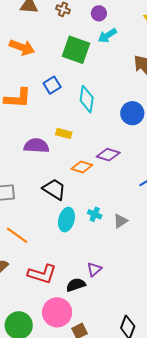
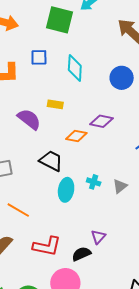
blue square: (52, 85) -> (39, 57), turned 36
purple semicircle: (36, 146) -> (29, 119), turned 40

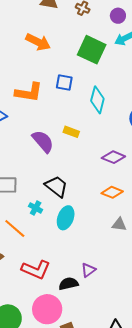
orange diamond: (76, 136) -> (112, 192), moved
cyan cross: (94, 182) -> (36, 208), moved
gray triangle: (120, 186) -> (119, 224), turned 35

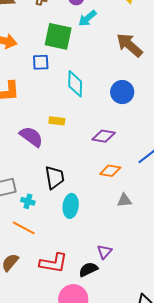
blue square: (64, 83) -> (41, 62), moved
black trapezoid: (56, 186) -> (55, 177), turned 55
cyan cross: (36, 208) -> (28, 201), moved

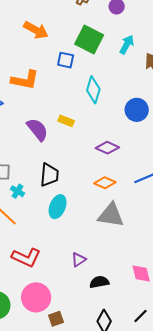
cyan arrow: (87, 18) -> (127, 44), moved, turned 144
gray triangle: (124, 200) -> (111, 215), size x1.8
black semicircle: (88, 269) -> (99, 282), moved

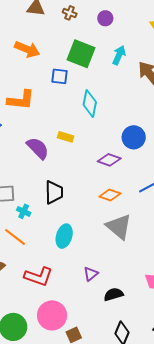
blue circle: (137, 110) -> (134, 137), moved
cyan ellipse: (58, 207) -> (64, 236), moved
gray triangle: (111, 215) -> (119, 227), turned 36

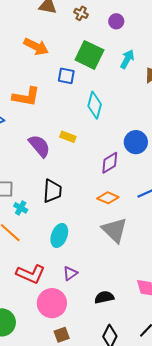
purple diamond: (109, 160) -> (110, 163), turned -55
purple triangle: (91, 274) -> (70, 273), moved
pink circle: (52, 315) -> (52, 303), moved

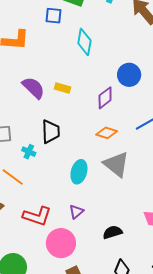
yellow rectangle: (68, 137) -> (62, 88), moved
cyan cross: (21, 208) -> (29, 152), moved
cyan ellipse: (59, 235) -> (79, 172), moved

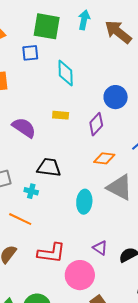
yellow rectangle: (62, 88) -> (61, 115), moved
black trapezoid: (51, 132) -> (49, 167), turned -70
purple triangle: (76, 212) -> (100, 248), moved, turned -35

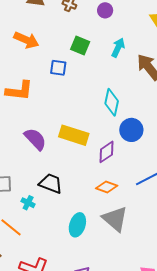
green square: (47, 26) -> (80, 45), size x0.7
cyan diamond: (66, 73) -> (112, 102), moved
yellow rectangle: (61, 115) -> (74, 135), size x1.8

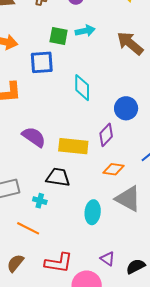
cyan arrow: (118, 48) -> (85, 31), moved, turned 66
blue square: (58, 68) -> (42, 62), size x1.4
cyan diamond: (112, 102) -> (82, 88), moved
yellow rectangle: (74, 135) -> (73, 146), moved

